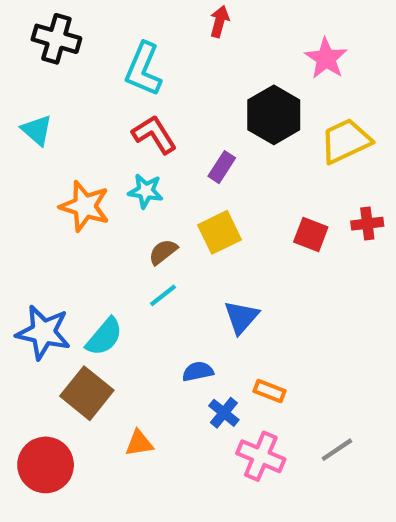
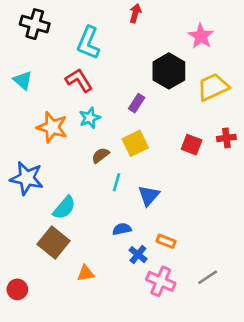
red L-shape: (154, 134) -> (79, 80), moved
cyan star: (146, 191) -> (90, 118), turned -30
cyan line: (163, 295) -> (116, 182), moved, turned -36
blue star: (43, 332) -> (27, 178), moved
red circle: (46, 465) -> (17, 289), moved, size x0.6

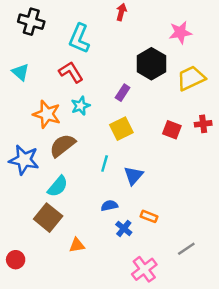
pink star: (201, 36) -> (180, 32), turned 30
brown semicircle: (100, 155) -> (62, 145), moved, size x1.6
pink cross: (161, 281) -> (144, 269), moved, turned 30

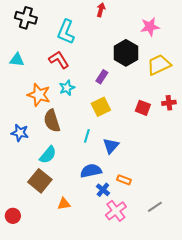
cyan triangle: (20, 72) -> (17, 60), turned -35
brown semicircle: (62, 145) -> (52, 121), turned -70
blue star: (24, 160) -> (20, 133), size x0.7
blue semicircle: (109, 206) -> (91, 171), size x1.5
pink cross: (144, 269) -> (116, 211), moved

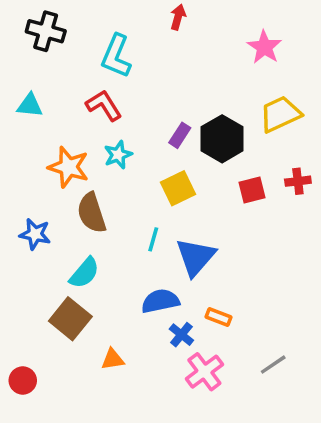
pink star: (150, 27) -> (264, 47), turned -30
black hexagon: (126, 53) -> (222, 139), moved
red square: (143, 108) -> (252, 190), turned -35
blue triangle: (111, 146) -> (196, 257), size x1.4

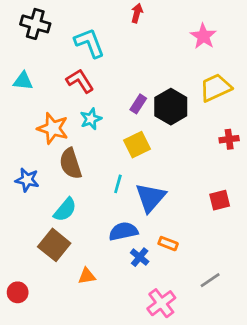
cyan L-shape: (116, 56) -> (89, 43), turned 136
red square: (252, 190) -> (220, 200), moved
pink cross: (204, 372) -> (161, 303), moved

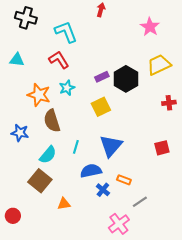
purple rectangle: (138, 104) -> (102, 77), turned 32
cyan line: (118, 184) -> (76, 147), moved
gray line: (210, 280) -> (140, 202), moved

